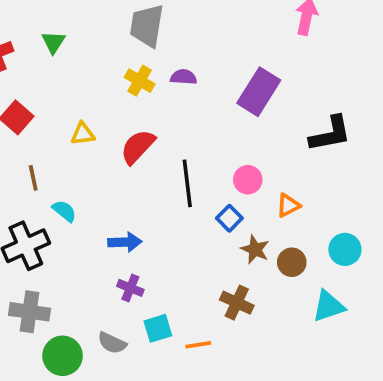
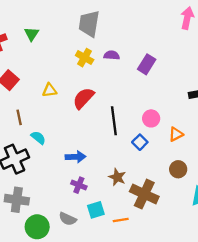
purple rectangle: (259, 92) -> (147, 64), moved, size x0.7
brown star: (255, 249) -> (117, 177), moved
brown cross: (237, 303) -> (144, 194), size x1.4

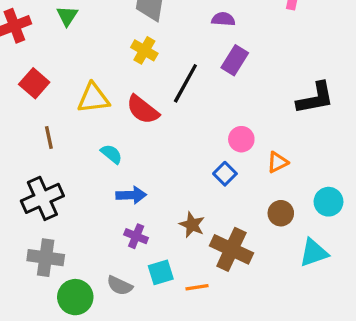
purple semicircle: (112, 55) -> (223, 19), moved
yellow triangle: (50, 90) -> (93, 98), size x1.5
red semicircle: (83, 98) -> (143, 110), turned -95
black line: (114, 121) -> (185, 83), moved, turned 36
cyan semicircle: (38, 138) -> (111, 154), moved

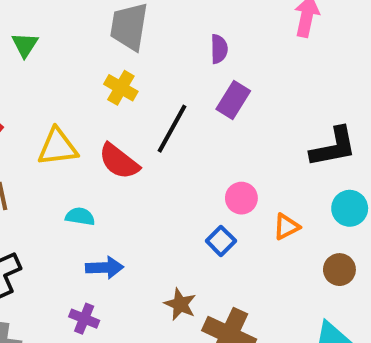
purple semicircle: (223, 19) -> (219, 49), turned 85
cyan semicircle: (111, 154) -> (80, 216), turned -30
cyan circle: (328, 202) -> (350, 208), moved
brown circle: (281, 213) -> (339, 270), moved
purple cross: (136, 236) -> (84, 319), moved

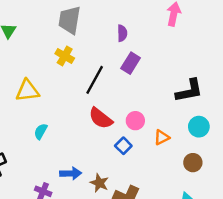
red semicircle: (119, 161) -> (101, 118), moved
cyan semicircle: (80, 216) -> (41, 131), turned -70
blue arrow: (105, 268) -> (71, 173), moved

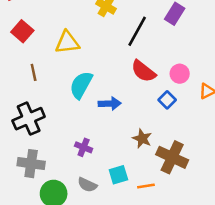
cyan semicircle: (41, 131) -> (81, 85), size x1.6
blue arrow: (71, 173) -> (110, 104), moved

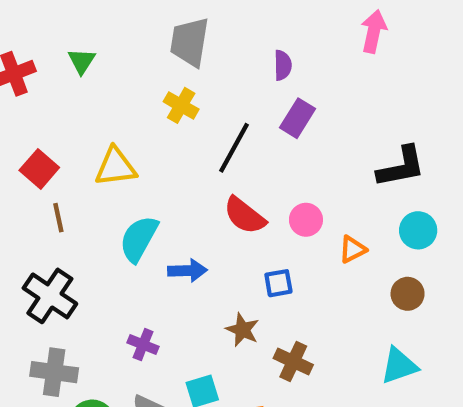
red square: (22, 31) -> (39, 169), moved
blue square: (167, 100) -> (278, 283), moved, turned 35
black cross: (29, 119) -> (50, 296), turned -32
brown cross: (172, 157) -> (293, 362), size x0.7

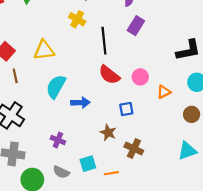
black line: (234, 148) -> (104, 41), turned -35

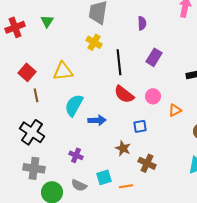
purple rectangle: (136, 26) -> (154, 57), moved

